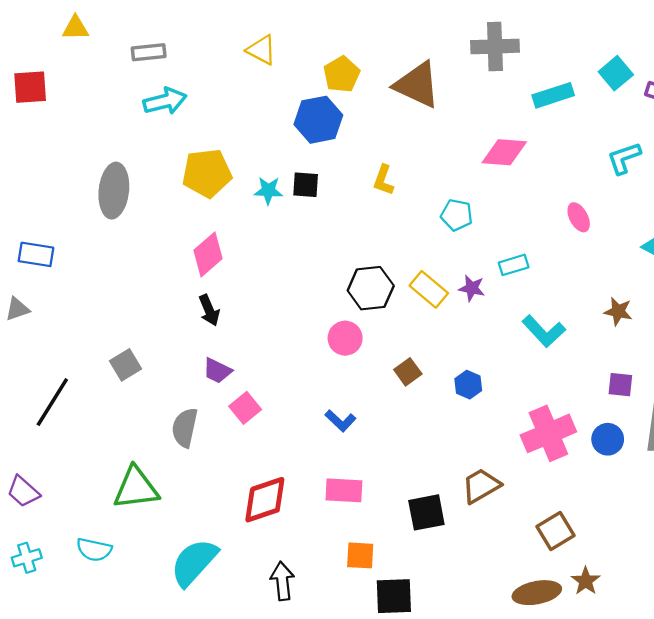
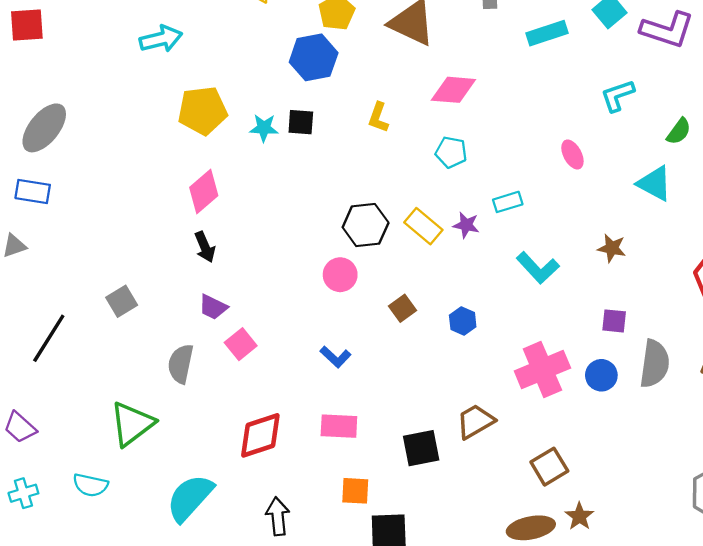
pink diamond: (504, 152) -> (453, 90), moved
gray ellipse: (114, 191) -> (44, 128), moved, turned 33
green triangle: (136, 488) -> (132, 424), turned -30

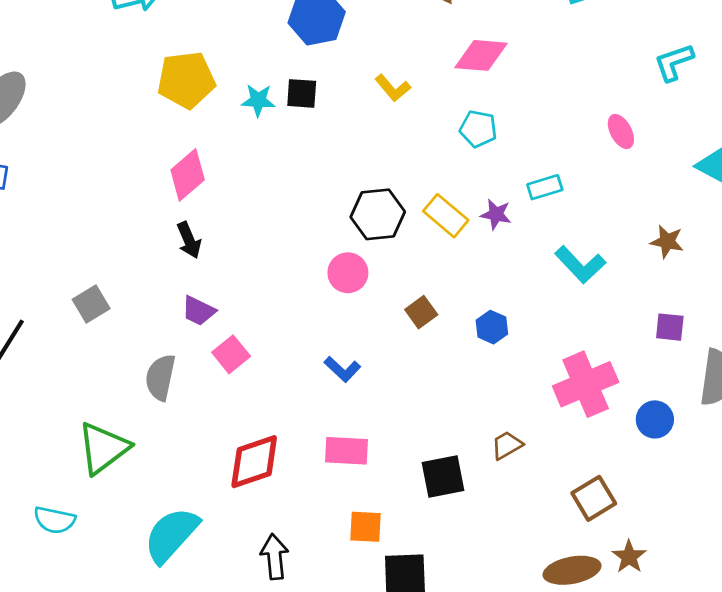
yellow L-shape: (378, 118) -> (393, 88), turned -60
blue circle: (601, 375) -> (655, 419), moved
brown trapezoid: (475, 422) -> (507, 445), size x0.7

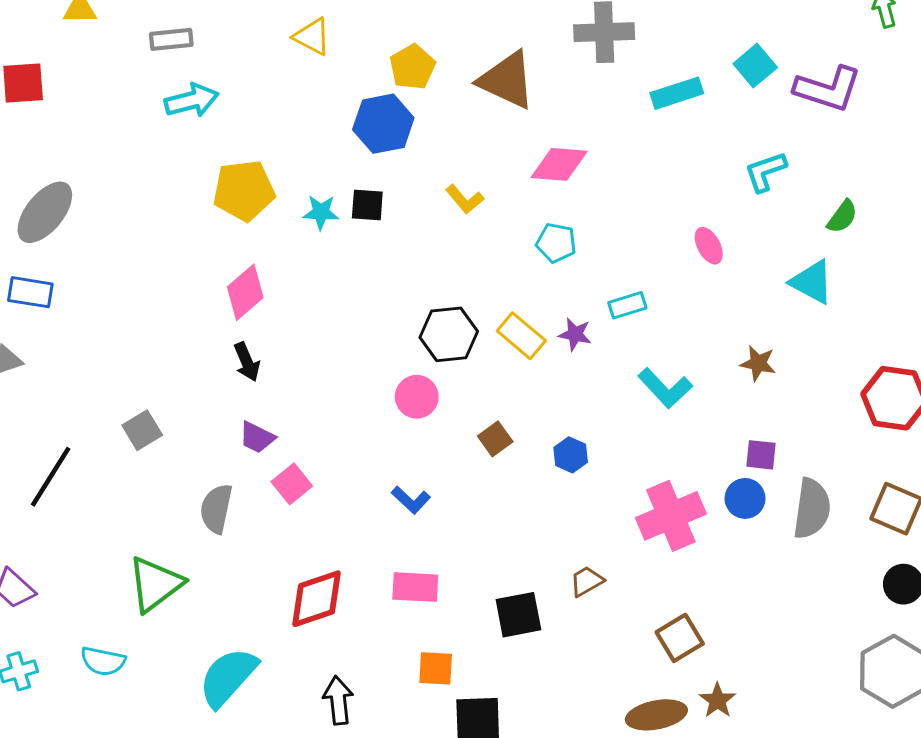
blue circle: (655, 419) -> (745, 498), moved

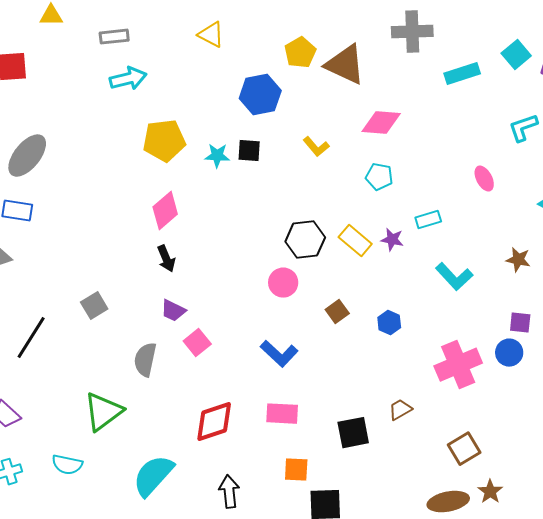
yellow pentagon: (412, 67) -> (300, 53), moved
blue L-shape: (411, 500) -> (279, 354), size x1.4

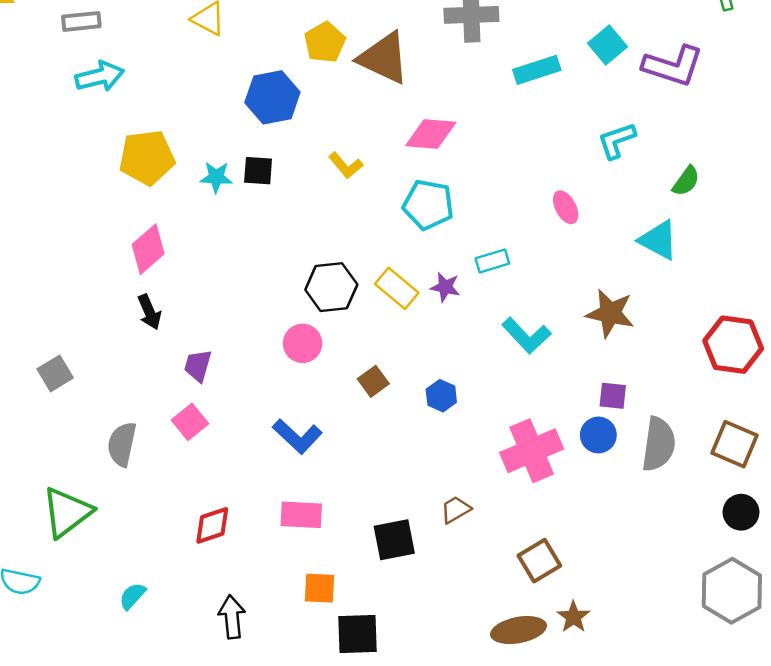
cyan pentagon: (379, 177) -> (428, 205), size x1.4
brown star: (518, 260) -> (610, 313), size x1.5
purple trapezoid: (173, 311) -> (198, 366), moved, turned 80
red diamond: (214, 422) -> (212, 525), size x0.7
cyan semicircle: (153, 476) -> (132, 596), size x0.5

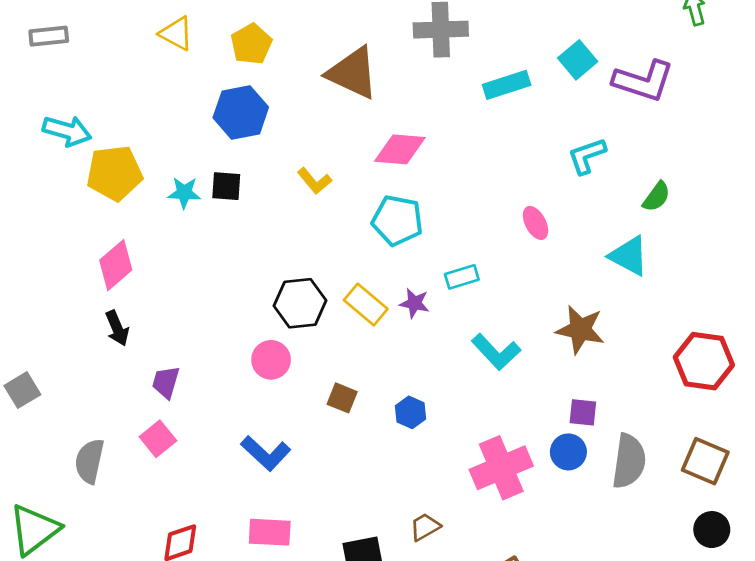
yellow pentagon: (325, 42) -> (251, 44), moved
cyan arrow: (100, 76) -> (67, 131), moved, turned 30
brown square: (373, 381) -> (342, 398), turned -32

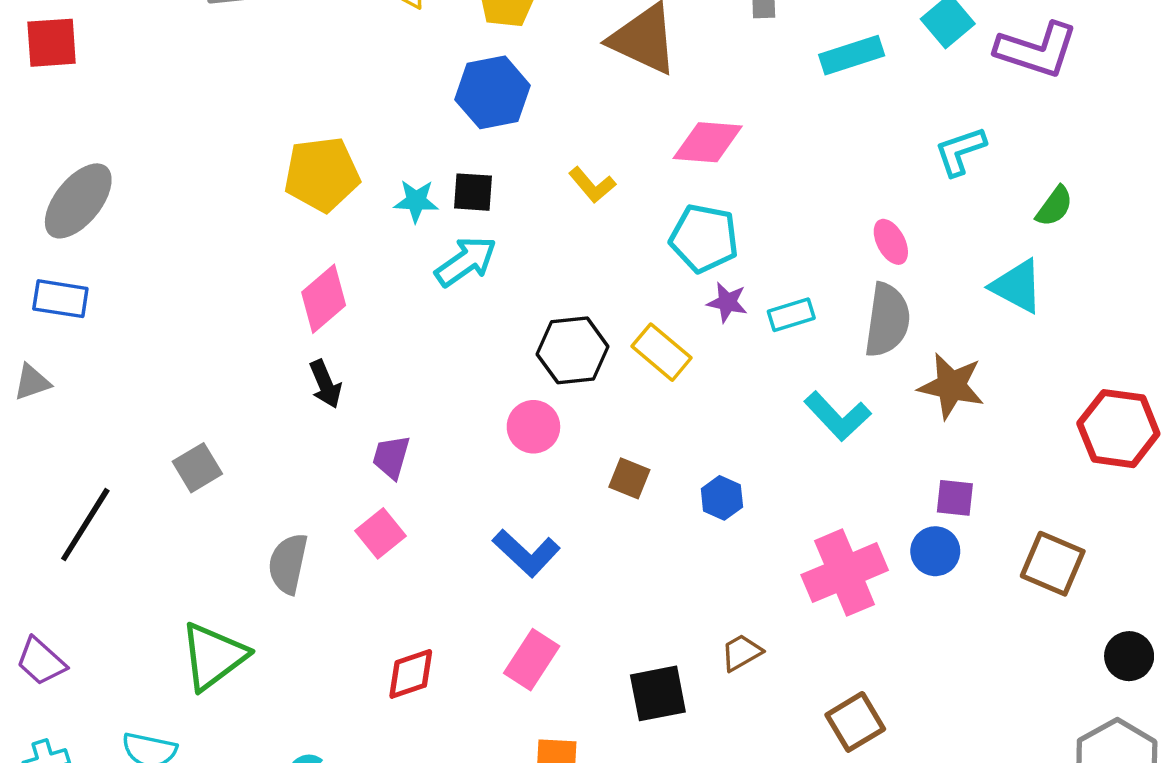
cyan arrow: (67, 131) -> (466, 261), moved, turned -51
purple star: (414, 303) -> (727, 302), moved
gray semicircle: (629, 461) -> (887, 320), moved
brown square: (705, 461) -> (1053, 564), moved
pink rectangle: (270, 532) -> (532, 660), turned -60

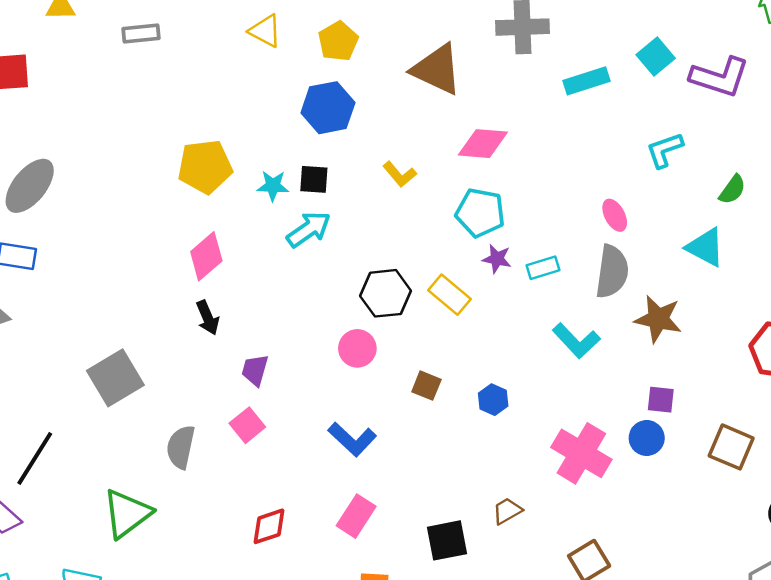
gray square: (197, 468) -> (115, 378), size x1.6
black line: (85, 525) -> (35, 458), moved
pink cross: (845, 573) -> (581, 453), turned -36

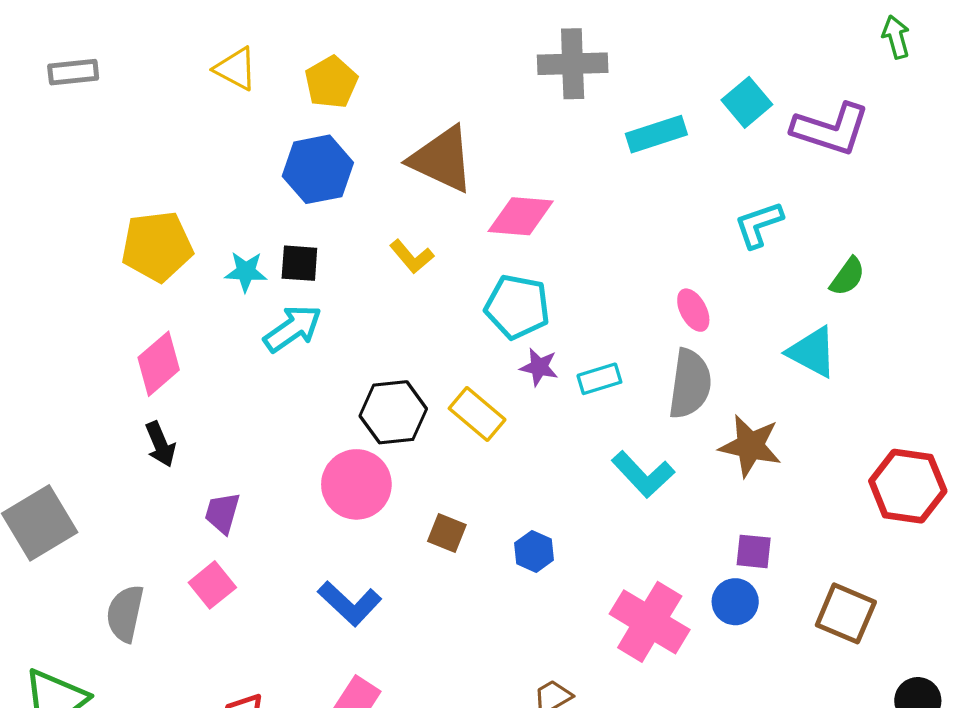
brown triangle: (437, 69) -> (442, 159), moved
pink circle: (357, 348) -> (356, 484), size x1.4

